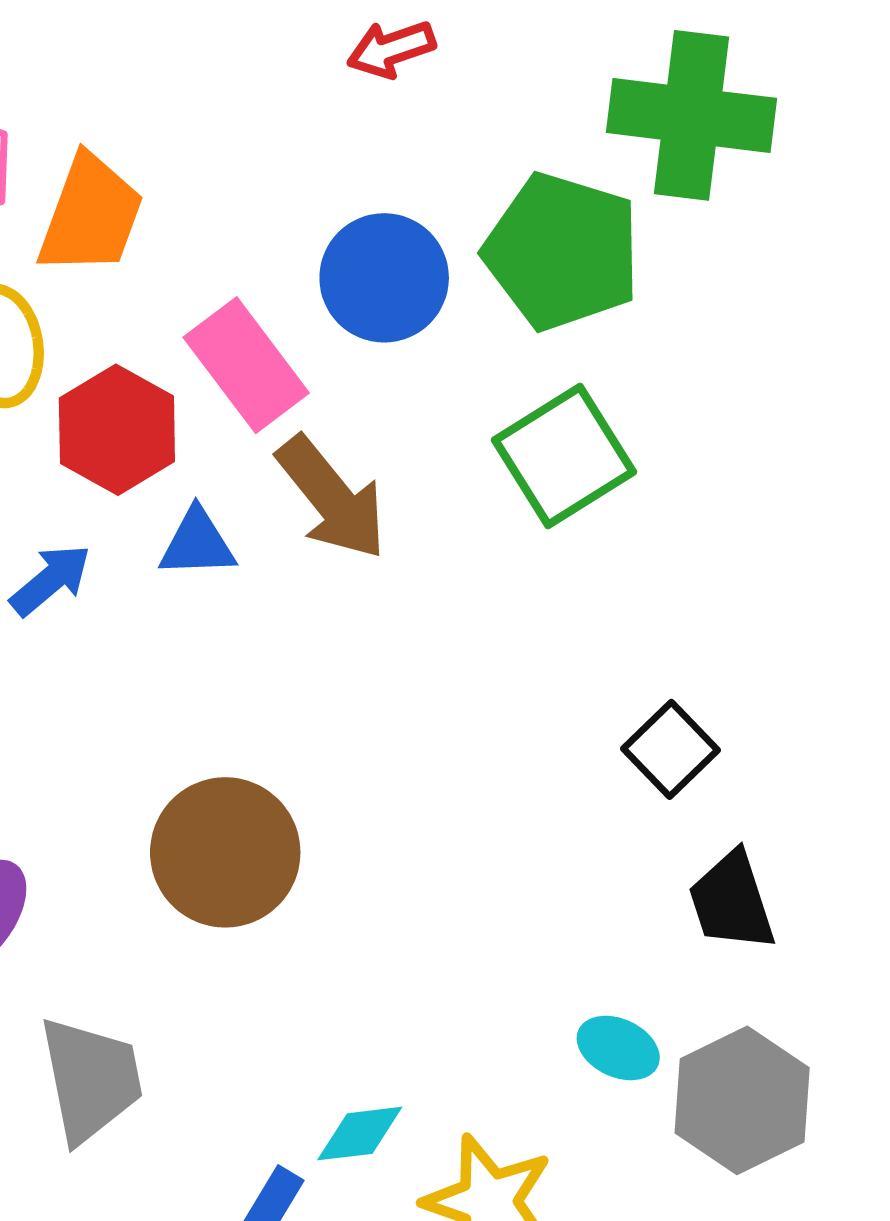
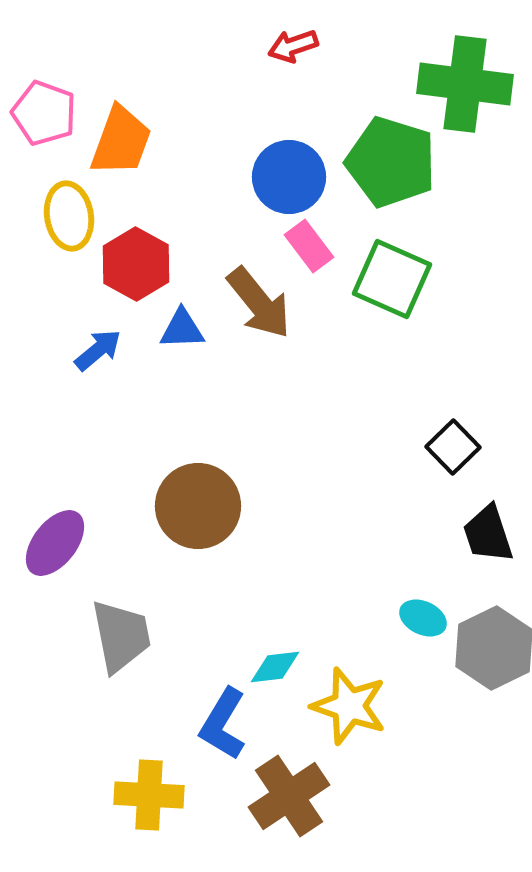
pink rectangle: (246, 365) -> (309, 246), moved, size x0.7
green square: (564, 456) -> (392, 279), turned -34

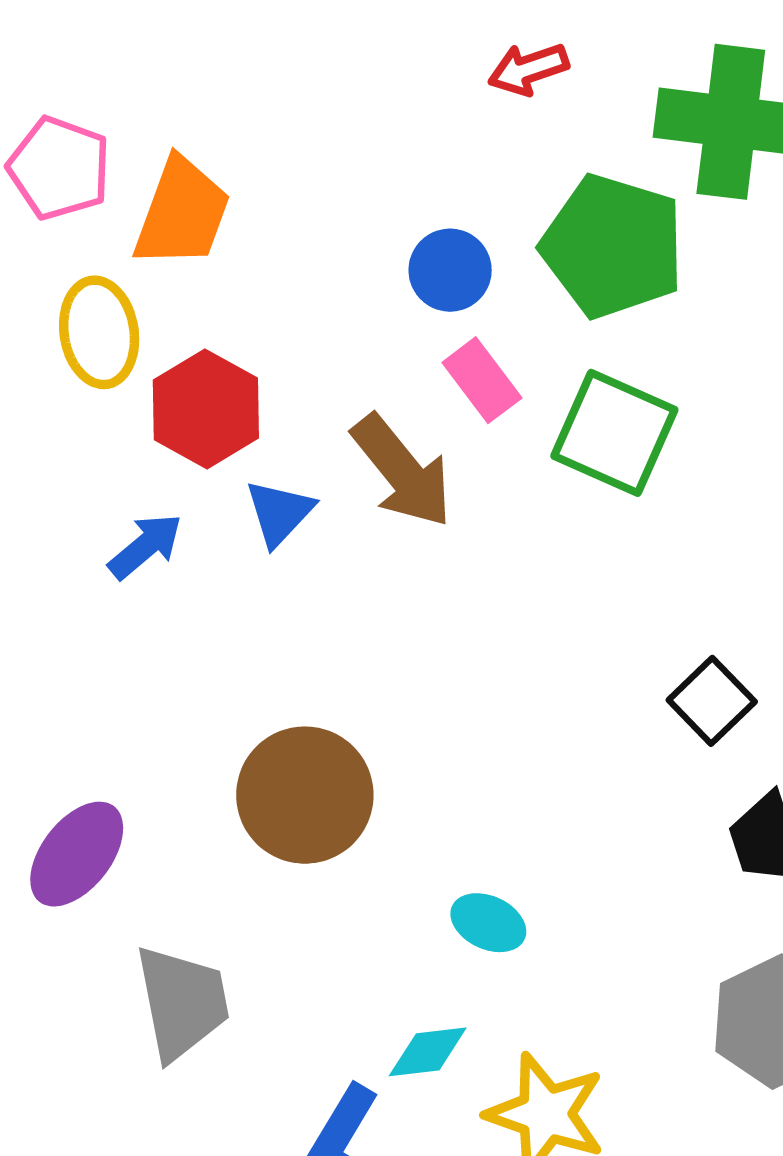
red arrow: (293, 46) -> (528, 69), moved
blue circle: (289, 177) -> (450, 270), size x0.7
blue triangle: (182, 329) -> (279, 513), turned -45
cyan ellipse: (423, 618) -> (488, 923), moved

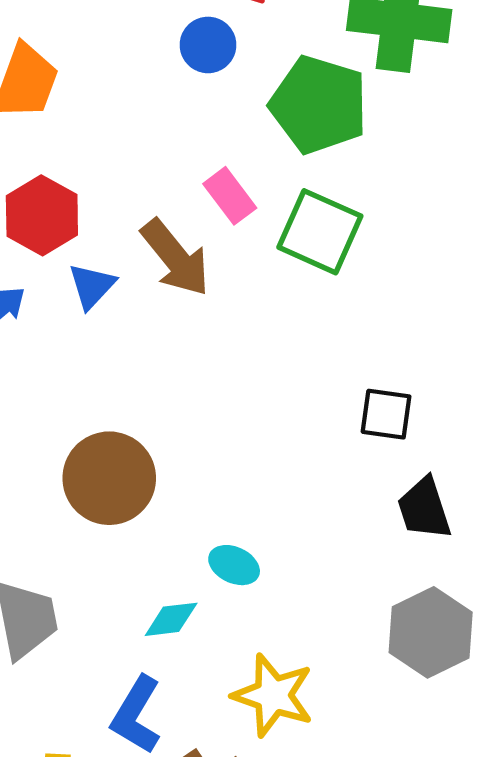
blue circle: (450, 270) -> (208, 45), moved
black square: (712, 701) -> (386, 414), turned -38
cyan diamond: (428, 1052) -> (171, 619), moved

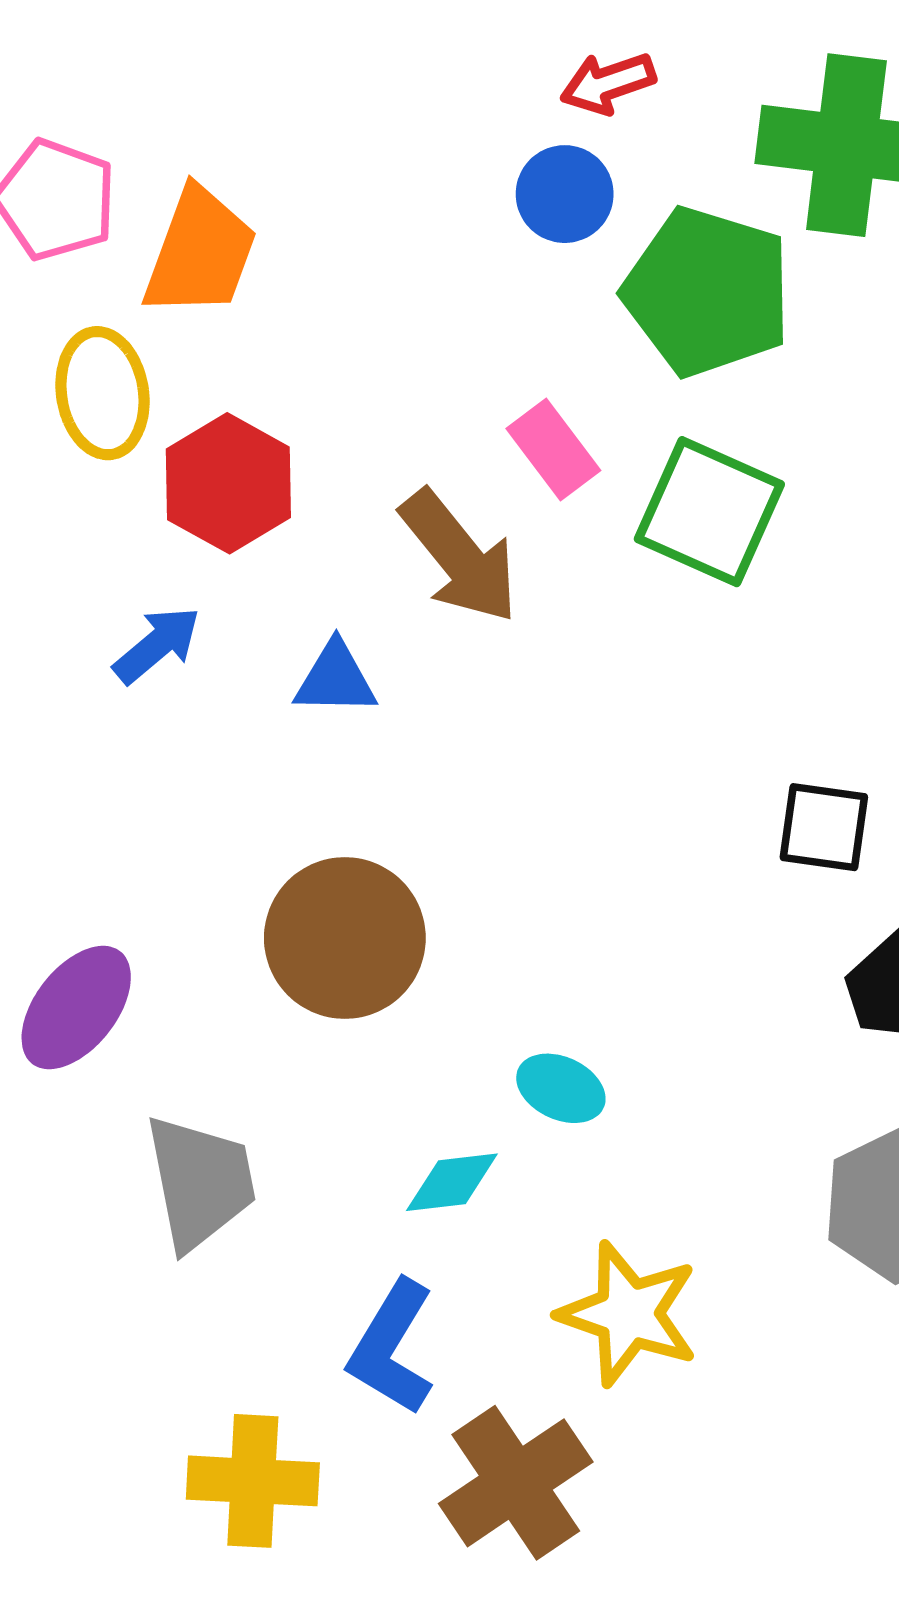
blue circle: (208, 45) -> (565, 194), moved
blue triangle: (92, 286) -> (335, 679), moved, turned 48

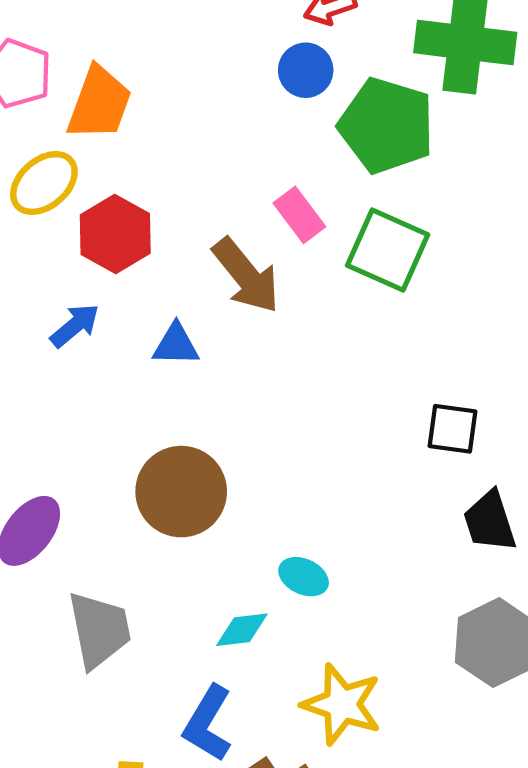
yellow ellipse: (102, 393) -> (44, 183), turned 58

